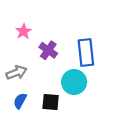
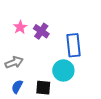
purple cross: (48, 50) -> (41, 31), moved

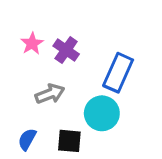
blue rectangle: (73, 45) -> (118, 73), turned 30
gray arrow: (14, 62) -> (50, 94), moved

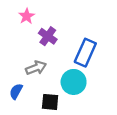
pink star: (32, 44) -> (27, 16), moved
blue semicircle: (27, 139) -> (16, 91), moved

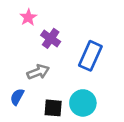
cyan circle: (74, 82) -> (83, 103), moved

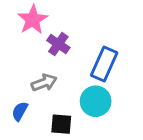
pink star: (28, 17) -> (33, 20), size x1.5
cyan circle: (83, 103) -> (96, 101), moved

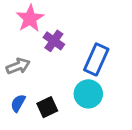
gray arrow: (44, 83) -> (18, 66), moved
black square: (61, 124) -> (47, 107), moved, turned -30

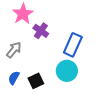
gray arrow: (18, 66) -> (14, 50), turned -30

